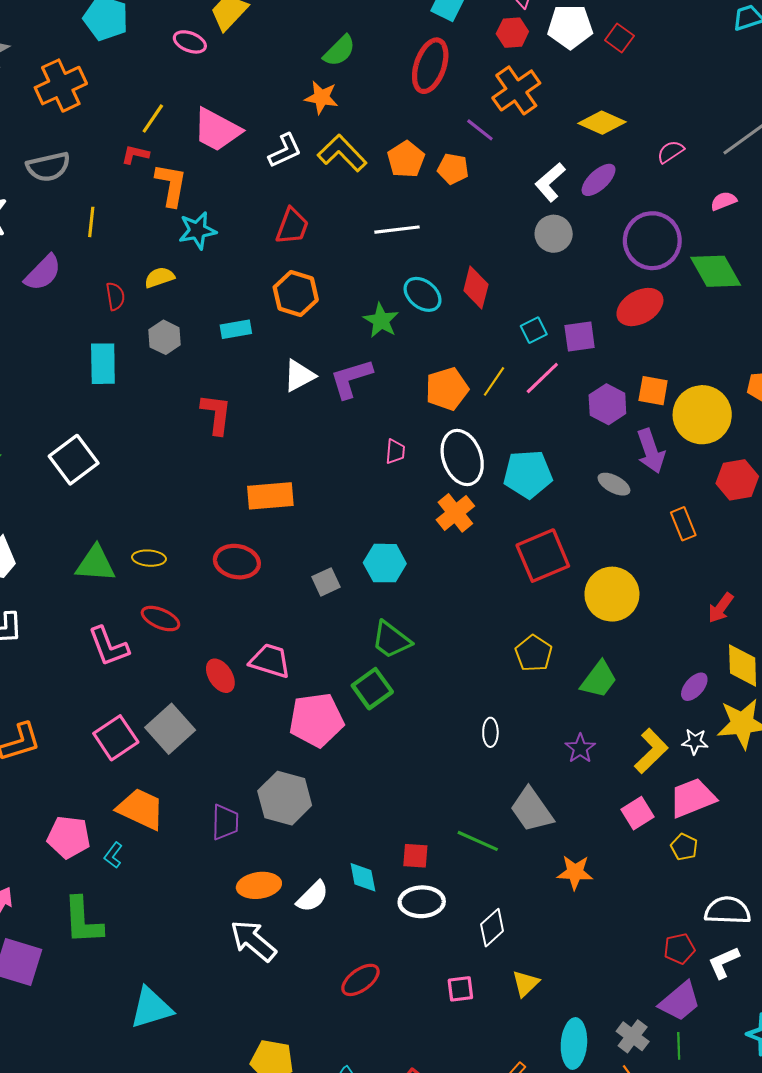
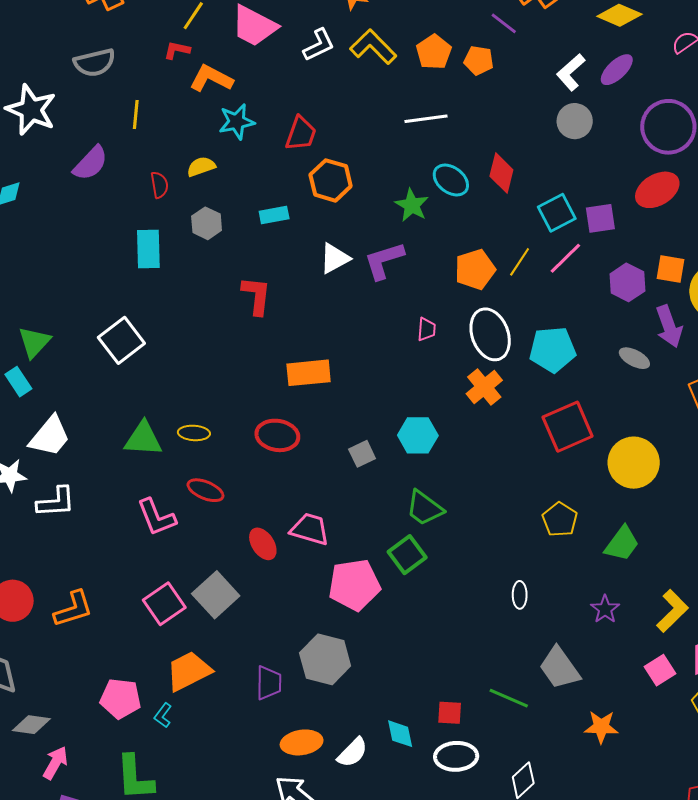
orange L-shape: (171, 185) -> (211, 78), turned -72
red trapezoid: (292, 226) -> (301, 134), moved
cyan square: (534, 330) -> (557, 213), size x1.5
orange trapezoid: (141, 809) -> (189, 671), turned -51

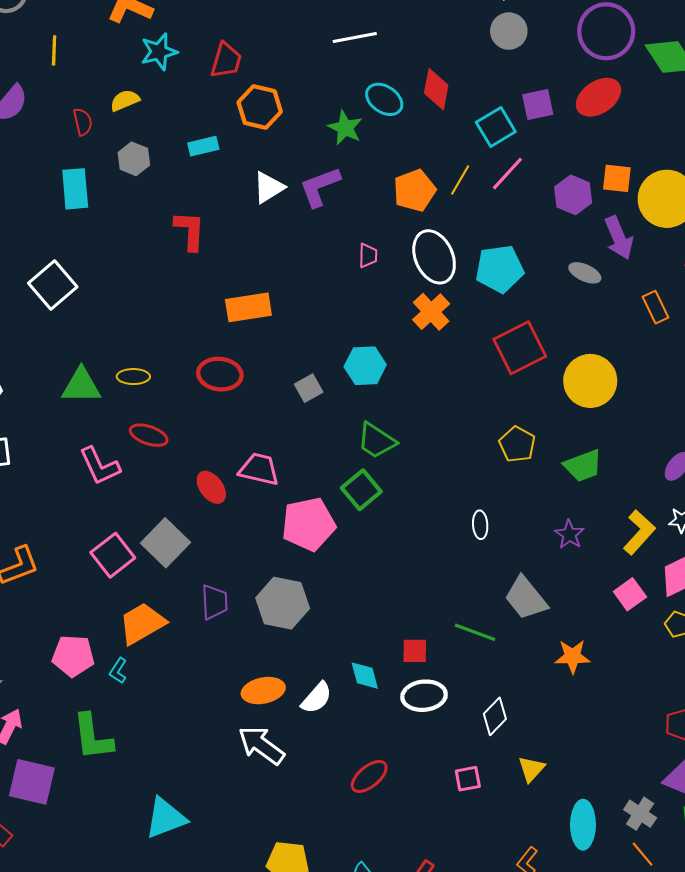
purple square: (600, 218) -> (538, 105), moved
green trapezoid: (622, 544) -> (583, 466), turned 36
purple trapezoid: (269, 683) -> (214, 602), moved

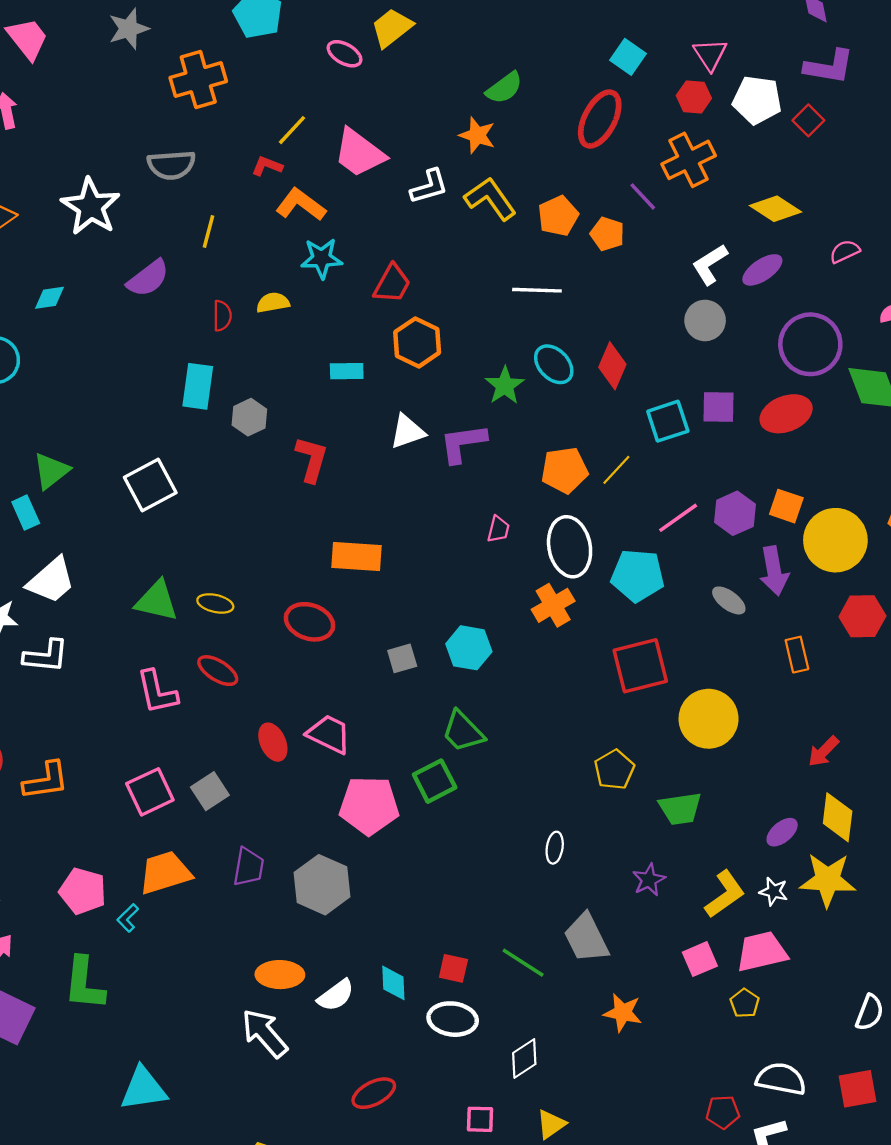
gray hexagon: (134, 159) -> (249, 417), moved
pink line: (507, 174) -> (678, 518), moved
gray square: (166, 543) -> (210, 791), size x0.7

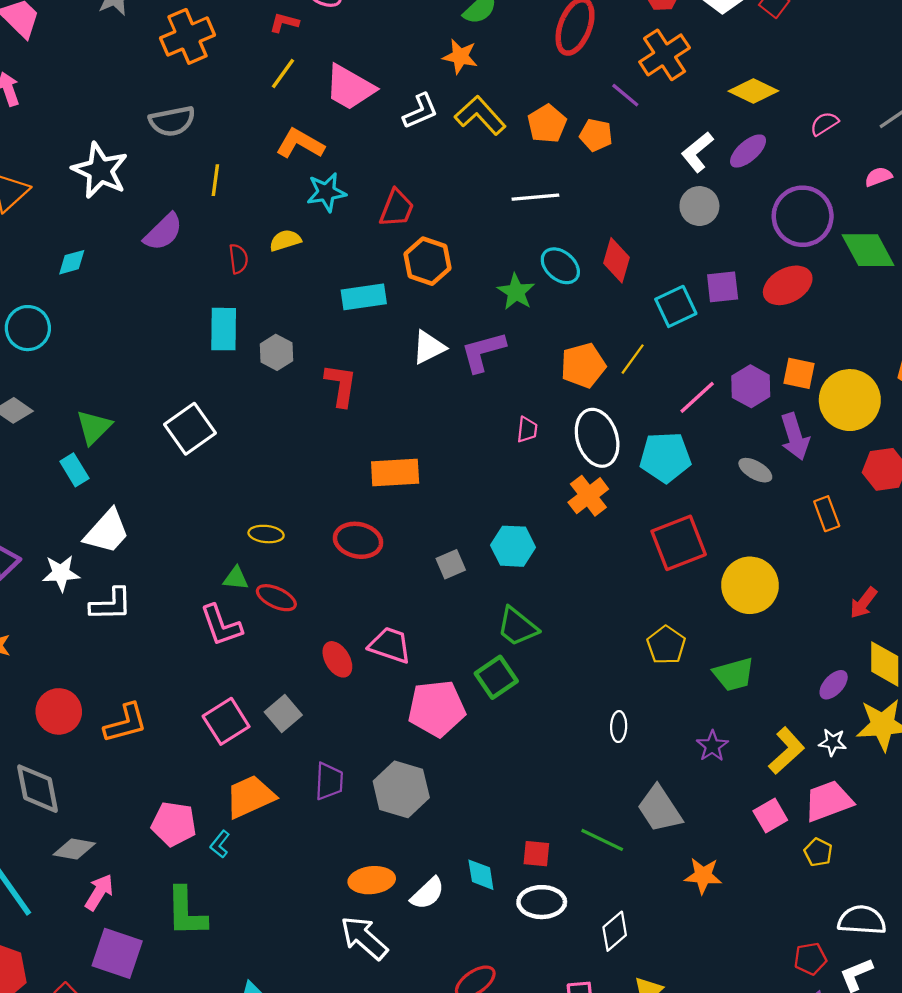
red L-shape: (267, 166) -> (284, 23), moved
cyan rectangle: (347, 371) -> (364, 297), size x1.4
green triangle: (157, 601) -> (236, 578), moved, size x0.6

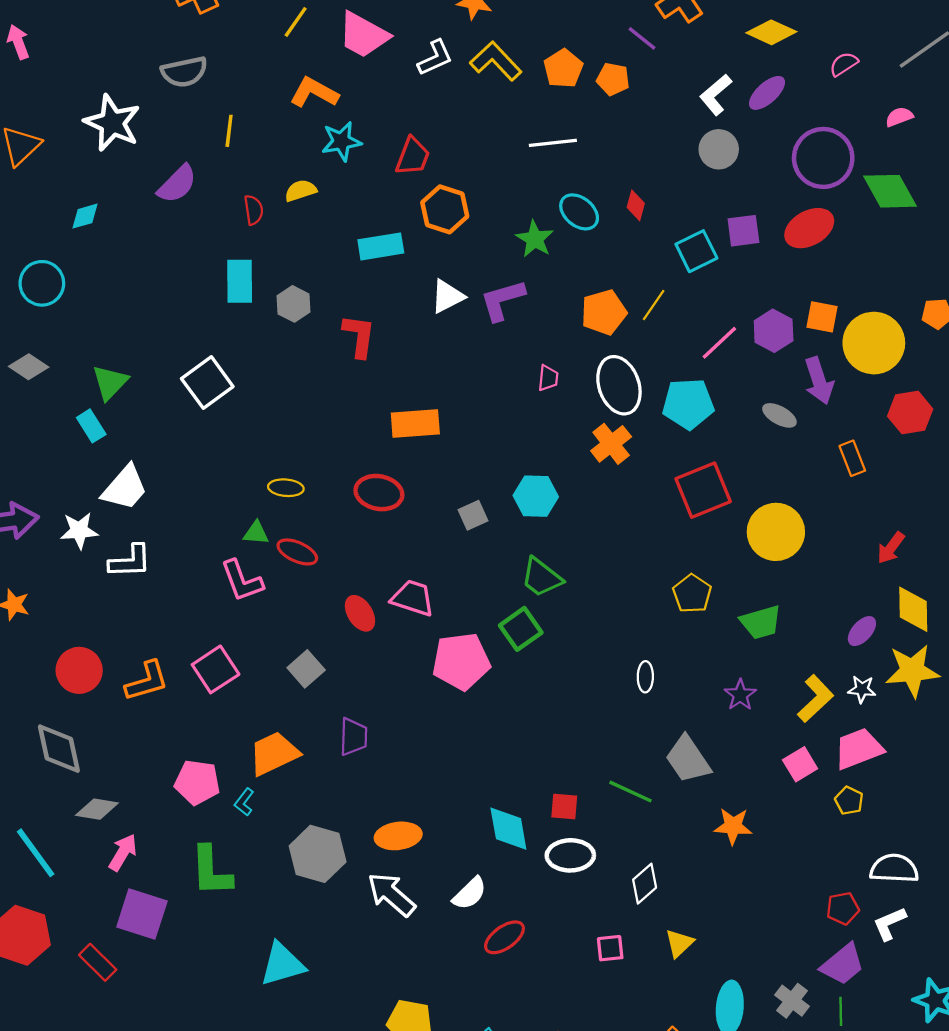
red diamond: (616, 260) -> (636, 205), size x0.7
pink square: (226, 721) -> (216, 669), moved
gray hexagon: (401, 789) -> (318, 854), moved
cyan diamond: (481, 875) -> (508, 829), size x1.4
white semicircle: (427, 893) -> (470, 893), moved

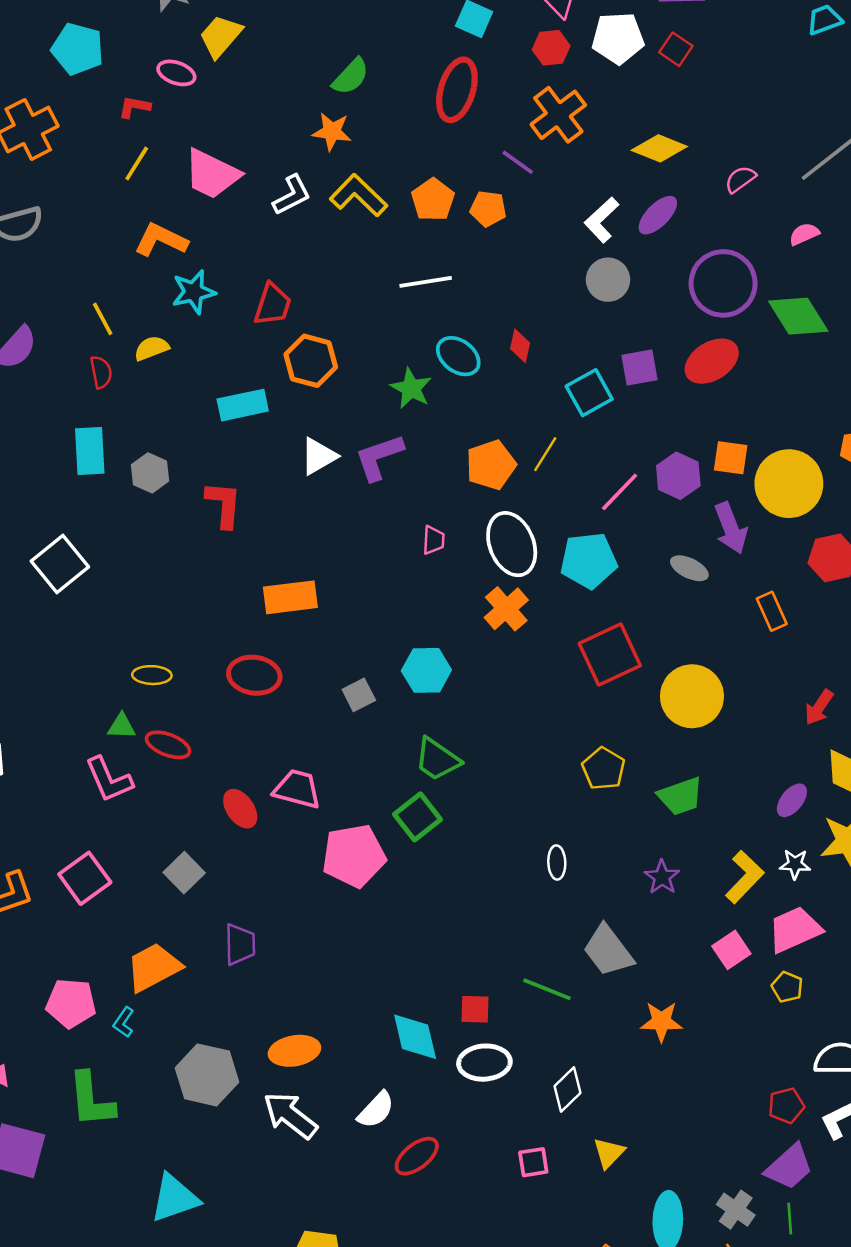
yellow line: (229, 131) -> (103, 319), moved, turned -32

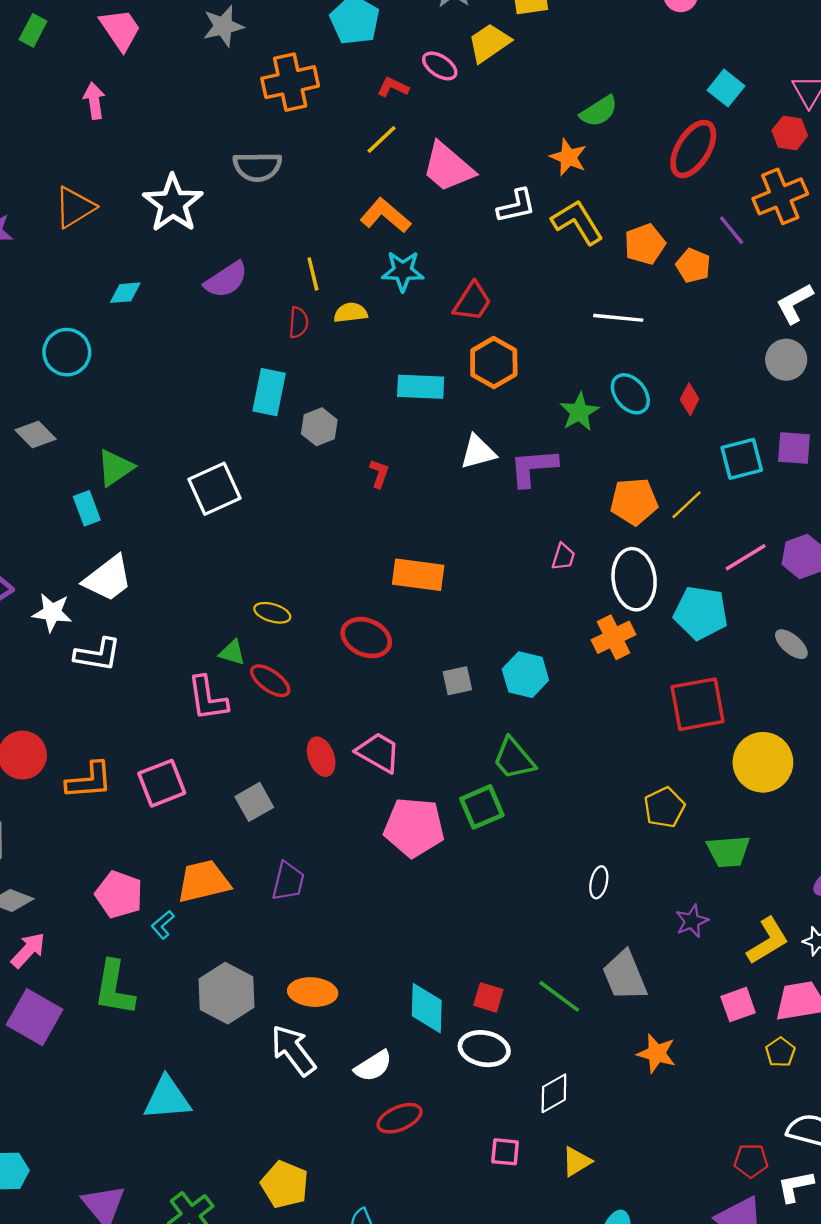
red L-shape: (224, 505) -> (379, 474), size x0.6

